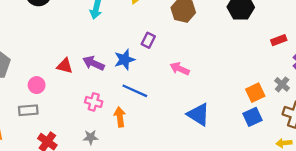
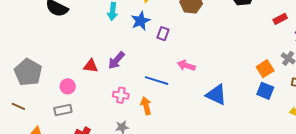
blue star: (125, 60) -> (141, 21), moved
purple arrow: (94, 63) -> (116, 60), turned -66
pink arrow: (180, 69) -> (186, 66), moved
blue square: (253, 117) -> (265, 91), turned -36

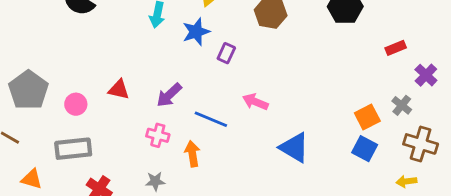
purple arrow: (116, 60) -> (169, 95), moved
pink circle: (68, 86) -> (76, 104), moved
gray rectangle: (63, 110) -> (73, 149), size x1.4

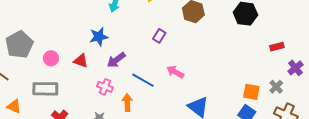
blue star: (196, 32) -> (99, 37), moved
red triangle: (119, 90) -> (81, 61), moved
orange square: (367, 117) -> (251, 92), turned 30

